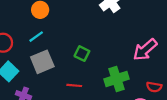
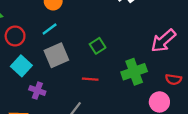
green square: (82, 54) -> (98, 46), turned 32

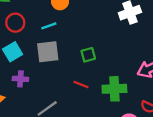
red line: (90, 79) -> (81, 84), moved
purple cross: (37, 91) -> (20, 79), turned -32

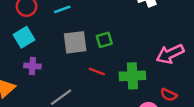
gray square: (48, 52) -> (75, 42), moved

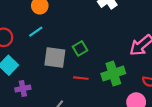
gray square: (75, 42) -> (55, 58), turned 30

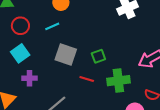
green square: (80, 48) -> (98, 56), moved

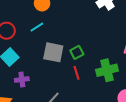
green square: (98, 56) -> (77, 52), moved
red line: (87, 79) -> (77, 73), turned 64

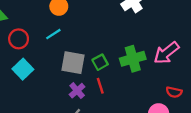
green cross: (107, 70) -> (133, 59), moved
purple cross: (22, 79) -> (77, 91), moved, turned -32

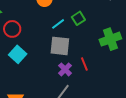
cyan line: (53, 34) -> (58, 24), moved
green square: (100, 62) -> (78, 18), moved

